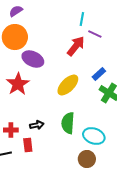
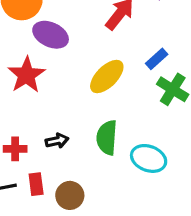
red rectangle: (28, 145) -> (36, 184), moved
brown circle: (87, 159) -> (70, 195), moved

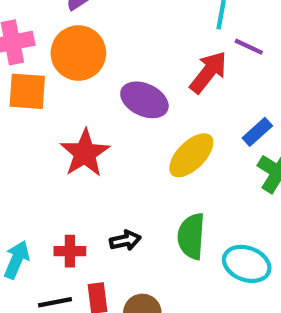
purple ellipse: (51, 35) -> (144, 100), moved

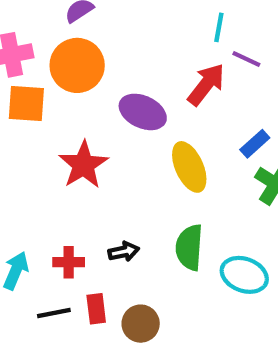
yellow ellipse: (191, 155) -> (189, 167), turned -69

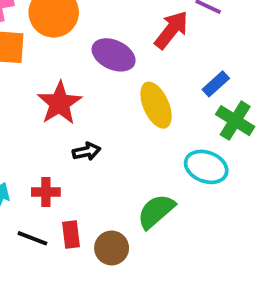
green semicircle: (189, 247) -> (156, 211), moved, turned 45
black arrow: (124, 252) -> (87, 151), moved
cyan ellipse: (244, 275) -> (206, 167), moved
black line: (54, 313) -> (32, 238), turned 32

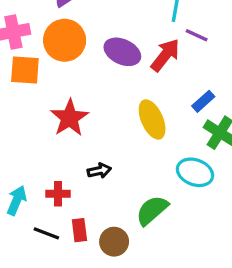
purple ellipse: (114, 55) -> (122, 52), moved
black arrow: (87, 151) -> (99, 171), moved

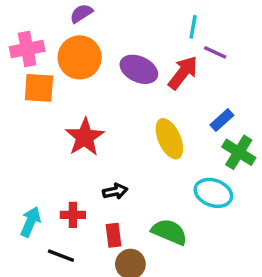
green semicircle: (152, 210) -> (169, 232), turned 64
red rectangle: (79, 230) -> (113, 235), moved

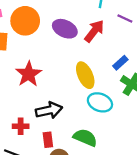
purple line: (215, 52) -> (125, 19), moved
black arrow: (115, 191) -> (49, 110), size x1.6
cyan ellipse: (213, 193) -> (100, 102), moved

